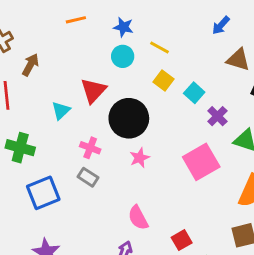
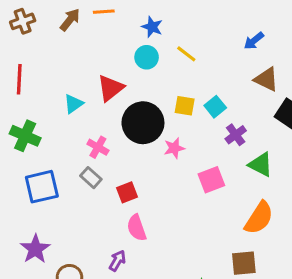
brown arrow: (30, 65) -> (70, 20), moved
yellow square: (164, 80) -> (185, 106), moved, turned -36
pink star: (139, 158) -> (174, 148), moved
pink square: (201, 162) -> (211, 180), size x0.7
red square: (182, 240) -> (127, 192), moved

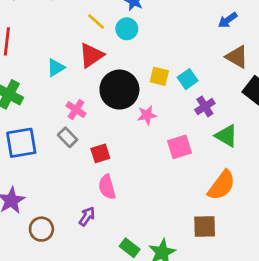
yellow line: (186, 54) -> (96, 22), moved

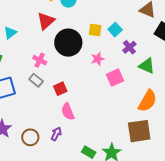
cyan triangle: (56, 68) -> (10, 33), moved
pink star: (147, 115) -> (98, 59), moved
brown square: (205, 227) -> (139, 131), size x1.4
brown circle: (41, 229) -> (30, 137), moved

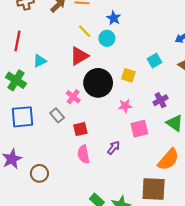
cyan square: (115, 30) -> (155, 61), moved
pink cross: (40, 60) -> (73, 97), moved
purple arrow: (56, 134) -> (114, 148), moved

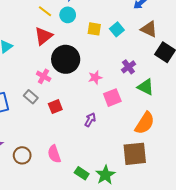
yellow square: (128, 75) -> (94, 29), moved
pink semicircle: (83, 154) -> (54, 154), moved

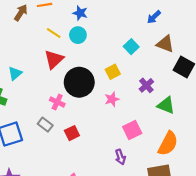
yellow square: (94, 29) -> (113, 72), moved, turned -32
pink square: (112, 98) -> (132, 130), moved
purple arrow: (90, 120) -> (120, 157), moved, turned 136

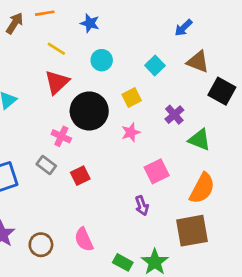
cyan circle: (78, 35) -> (102, 60), moved

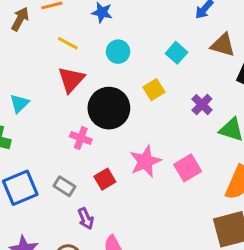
pink star: (131, 132) -> (145, 161), moved, size x1.5
gray rectangle: (46, 165) -> (64, 186), moved
purple arrow: (142, 206) -> (86, 219), moved

